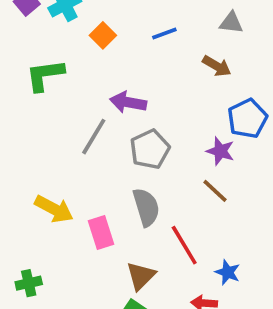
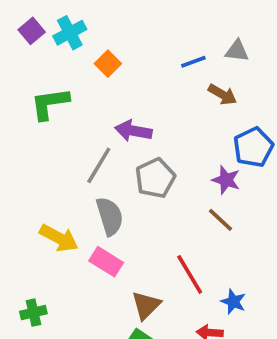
blue line: (164, 34) -> (193, 62), moved
gray semicircle: (146, 207) -> (110, 216), moved
pink rectangle: (101, 232) -> (106, 262), turned -40

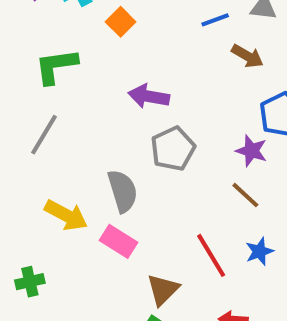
gray line: (99, 165) -> (44, 135), moved
blue star: (233, 302) -> (259, 251), moved, turned 30
green cross: (33, 313) -> (30, 282), moved

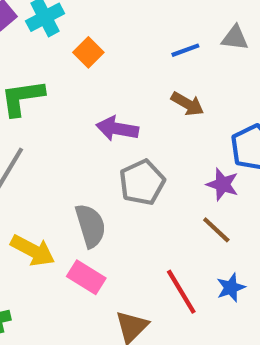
brown arrow: (247, 56) -> (187, 104), moved

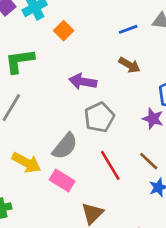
gray semicircle: (90, 226) -> (65, 146), turned 56
brown line: (216, 230) -> (149, 161), moved
red line: (181, 292) -> (110, 165), moved

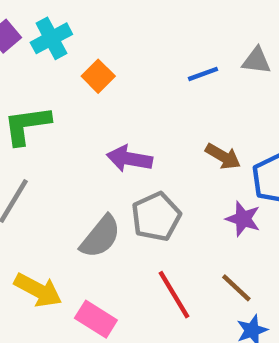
brown arrow: (130, 65) -> (223, 156), moved
gray semicircle: (65, 146) -> (100, 237), moved

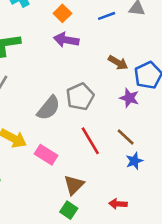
orange square: (98, 76) -> (62, 13), moved
purple arrow: (129, 159) -> (66, 40), moved

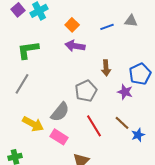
brown arrow: (118, 63) -> (106, 68), moved, turned 56
gray semicircle: (49, 108) -> (60, 112), moved
blue star: (134, 161) -> (138, 135), moved

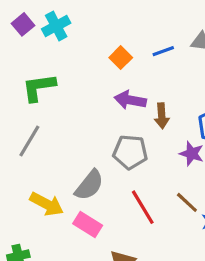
orange square: (72, 25) -> (121, 58), moved
purple arrow: (75, 46) -> (130, 100), moved
gray pentagon: (86, 91) -> (130, 152), turned 30

